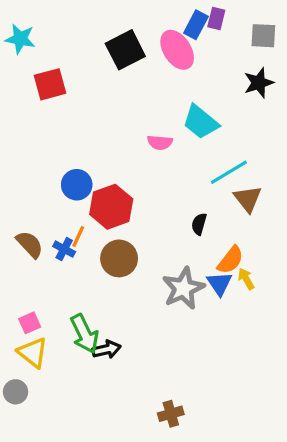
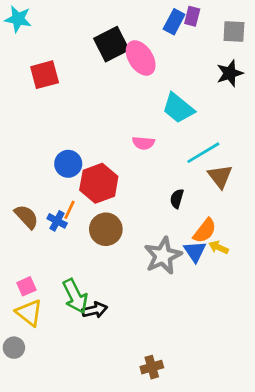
cyan star: (20, 39) -> (18, 19), moved
pink ellipse: (177, 50) -> (141, 58), moved
pink semicircle: (160, 142) -> (143, 143), moved
yellow arrow: (246, 279) -> (219, 247), turned -36

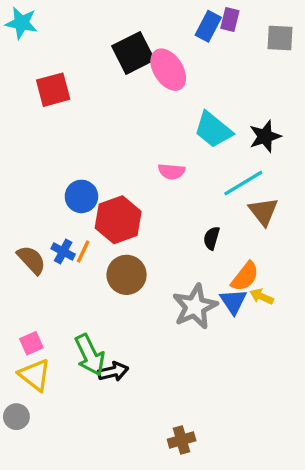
black star: (230, 73) -> (265, 136), moved
blue cross: (57, 221) -> (63, 251), moved

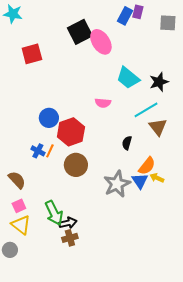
brown semicircle: (31, 260) -> (17, 180), moved
brown cross: (182, 440) -> (70, 238), moved

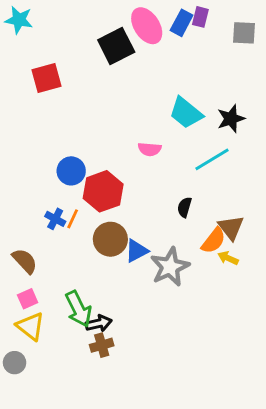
pink ellipse: (101, 42) -> (147, 26), moved
brown triangle: (158, 127) -> (231, 228), moved
blue triangle: (140, 181) -> (137, 251), moved, turned 36

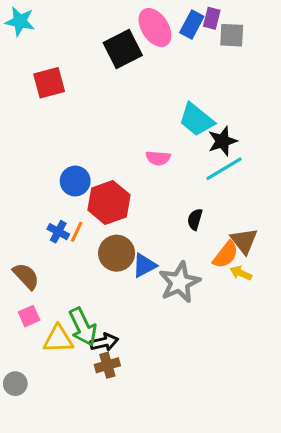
gray square: (244, 33) -> (232, 35), moved
black star: (231, 119) -> (222, 141), moved
yellow triangle: (30, 326) -> (58, 339), moved, turned -40

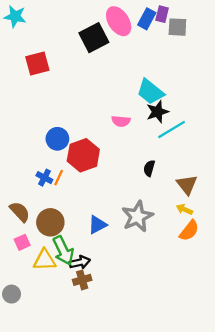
black star: (222, 141) -> (157, 112), moved
brown circle: (117, 253) -> (50, 222), moved
orange semicircle: (226, 255) -> (189, 231), moved
blue triangle: (144, 265) -> (97, 225), moved

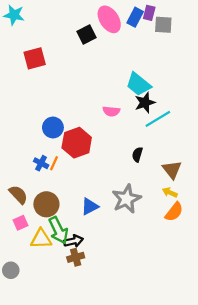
black square: (94, 38) -> (86, 34), size x0.7

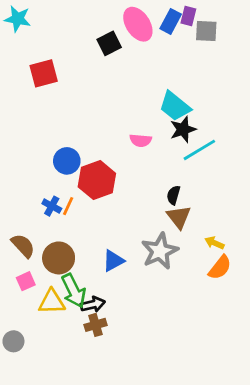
brown triangle: (172, 170) -> (179, 217), moved

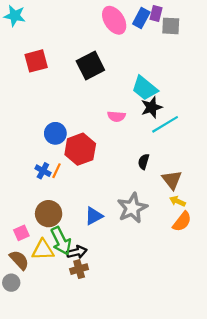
black square: (109, 43) -> (90, 65), moved, size x1.4
brown triangle: (179, 217) -> (172, 180), moved
brown semicircle: (23, 246) -> (19, 260), moved

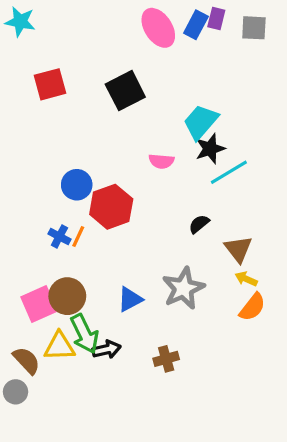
gray square: (171, 26) -> (254, 28), moved
cyan trapezoid: (145, 88) -> (201, 122), turned 92
black semicircle: (144, 162) -> (199, 224), turned 35
pink square: (21, 233) -> (39, 304), moved, size x1.6
brown cross: (79, 269) -> (166, 359), moved

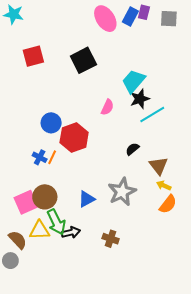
pink semicircle: (161, 161) -> (107, 107), turned -70
brown cross: (166, 359) -> (111, 239), turned 35

